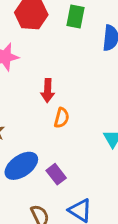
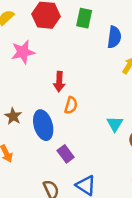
blue ellipse: (21, 166) -> (43, 125), moved, turned -72

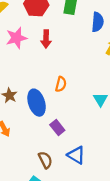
red arrow: (59, 82) -> (46, 39), moved

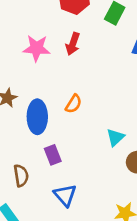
pink star: (16, 38) -> (37, 48), moved
brown semicircle: (45, 160) -> (21, 176), moved

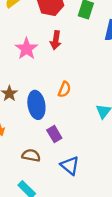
pink star: (37, 48) -> (26, 49), turned -30
brown semicircle: (21, 176) -> (31, 155), turned -60

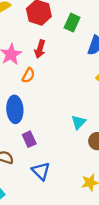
orange semicircle: (64, 89) -> (28, 75), moved

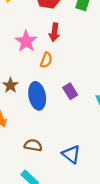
purple rectangle: (29, 139) -> (70, 91), moved

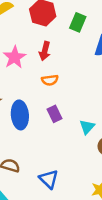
orange semicircle: (46, 60) -> (50, 80), moved, turned 56

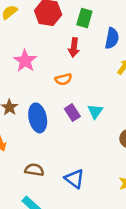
red arrow: (45, 51) -> (74, 47), moved
cyan triangle: (87, 127) -> (95, 111), moved

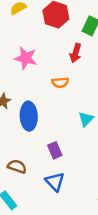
pink star: (25, 61) -> (26, 58), turned -30
purple rectangle: (72, 113) -> (55, 150), moved

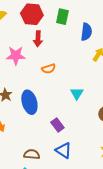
red arrow: (76, 53) -> (38, 39), moved
brown semicircle: (17, 166) -> (32, 154), moved

